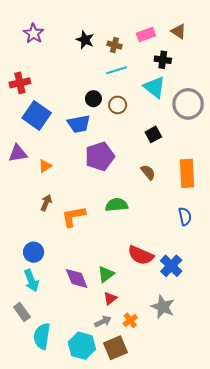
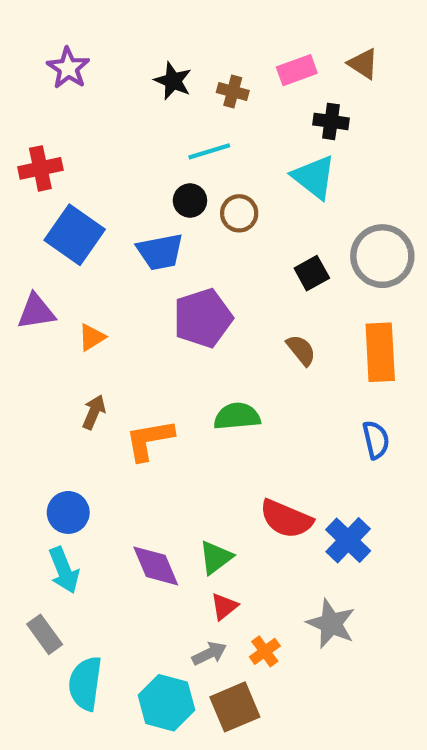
cyan line: (117, 70) -> (209, 151), moved
gray circle: (188, 104) -> (382, 256), moved

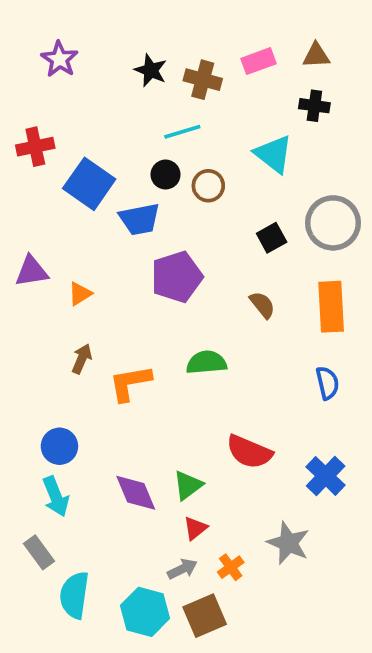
brown triangle: (363, 64) -> (316, 55), turned -36
brown cross: (233, 92) -> (203, 80), size x1.4
black cross: (331, 121) -> (314, 106), moved
blue square: (75, 235) -> (89, 184), moved
blue cross: (348, 540) -> (326, 476), moved

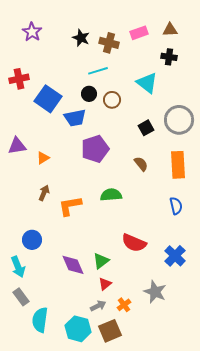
cyan arrow: (56, 496) -> (18, 267), moved

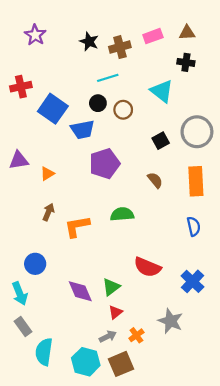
brown cross: (109, 43) -> (120, 47), turned -30

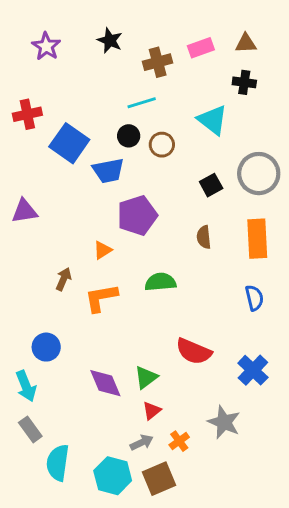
black star: (89, 42) -> (110, 40), moved
orange triangle: (47, 174) -> (103, 250), moved
brown semicircle: (155, 180) -> (204, 237), turned -147

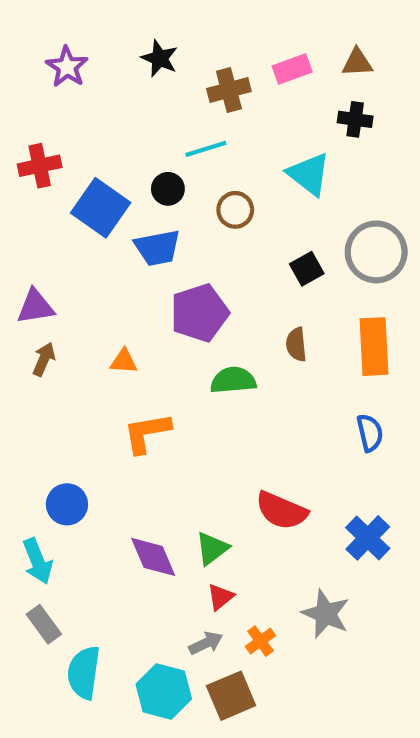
black circle: (129, 136) -> (168, 189), moved
orange triangle: (103, 250) -> (124, 361), moved, turned 36
brown arrow: (64, 279) -> (44, 359), moved
green semicircle: (160, 282) -> (233, 380), moved

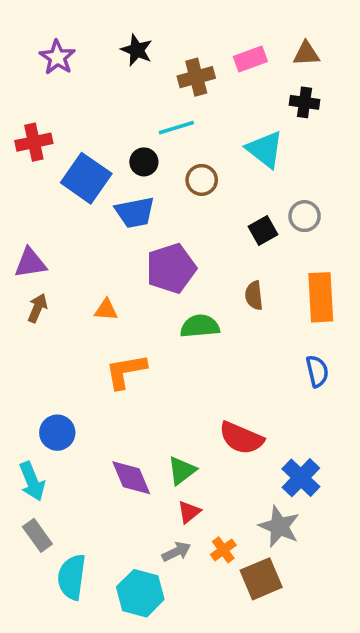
gray circle: (376, 252) -> (305, 216), moved, size x0.6
blue cross: (368, 538) -> (301, 478), moved
brown square: (231, 696) -> (261, 579), moved

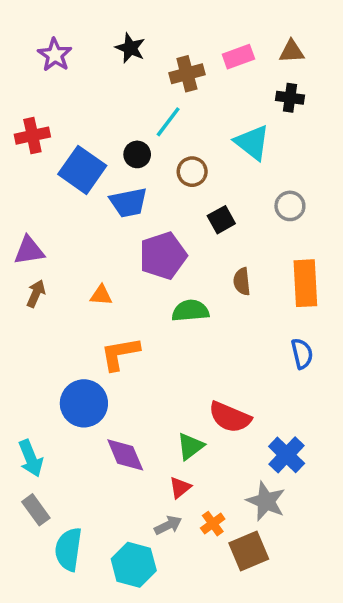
cyan line: (176, 128) -> (168, 122), turned -36
black square: (263, 230) -> (221, 220), moved
blue circle: (57, 433) -> (84, 403), moved, size x1.4
green triangle: (182, 470) -> (190, 446), moved

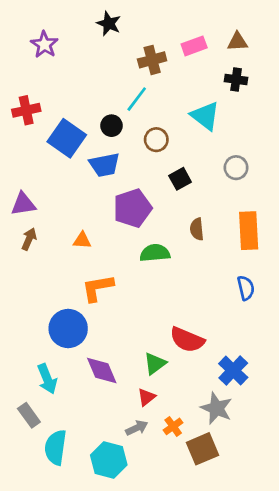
black star: (130, 48) -> (109, 24), moved
cyan arrow: (31, 458) -> (47, 379), moved

